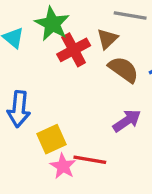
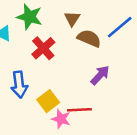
red cross: (74, 50) -> (43, 48), moved

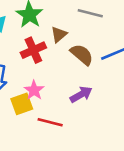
brown triangle: (72, 19) -> (59, 34), moved
pink star: (61, 119) -> (34, 90), moved

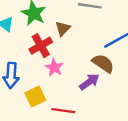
brown semicircle: (82, 55) -> (103, 63), moved
pink star: (34, 90) -> (54, 67), moved

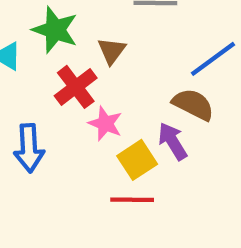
purple arrow: (89, 82) -> (173, 141), turned -78
yellow square: (35, 97) -> (137, 160), moved

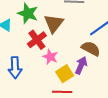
brown triangle: (112, 51) -> (54, 23), size x1.5
purple arrow: (173, 141) -> (81, 65), turned 54

